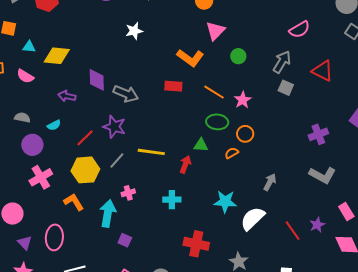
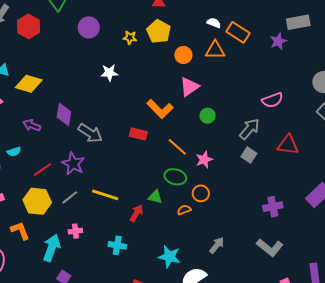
red triangle: (323, 71) -> (288, 145), turned -30

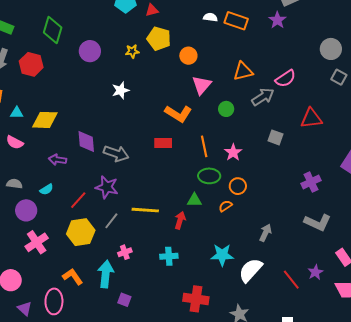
orange triangle: (215, 50) -> (243, 71), moved
gray arrow: (249, 129) -> (263, 97), moved, turned 30
orange line: (177, 147) -> (204, 146), turned 50
orange L-shape: (20, 231) -> (73, 277), moved

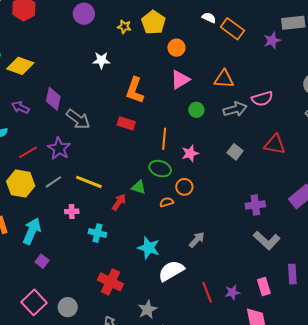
orange L-shape: (178, 114) -> (135, 90), moved, turned 60
gray L-shape: (318, 222) -> (267, 240), moved
pink cross: (125, 252) -> (72, 211), moved

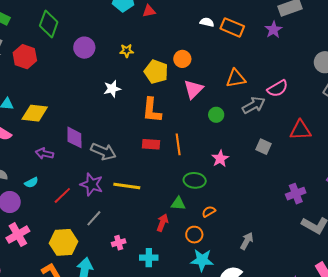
yellow pentagon: (153, 22) -> (156, 72), moved
orange line: (164, 139) -> (178, 144), moved
yellow line: (89, 182) -> (127, 186), moved
yellow hexagon: (21, 184) -> (64, 242), moved
orange circle: (184, 187) -> (194, 235), moved

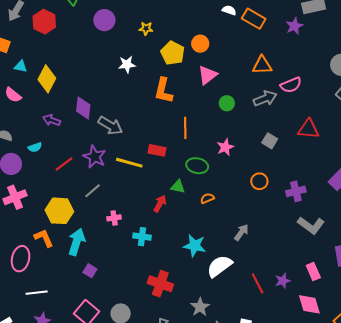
orange triangle: (236, 78) -> (262, 65), moved
yellow diamond: (35, 113) -> (47, 79), turned -76
red rectangle: (151, 144) -> (157, 150), moved
orange circle: (194, 235) -> (259, 181), moved

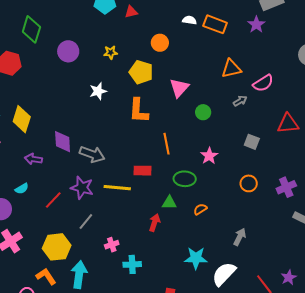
orange circle: (200, 44) -> (160, 43), moved
gray arrow: (265, 98) -> (240, 101), size x0.6
cyan cross: (142, 237) -> (132, 264), moved

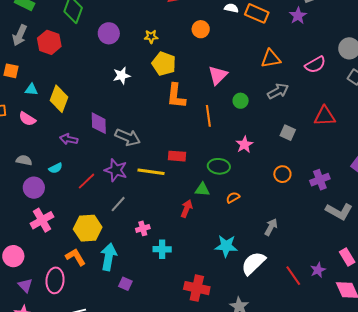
yellow pentagon: (141, 72) -> (164, 64), moved
pink semicircle: (263, 83) -> (315, 65), moved
white star: (98, 91) -> (122, 76), moved
gray arrow: (240, 101) -> (278, 91), size x1.5
orange line: (166, 144) -> (208, 116), moved

